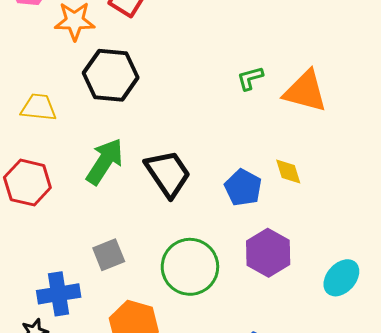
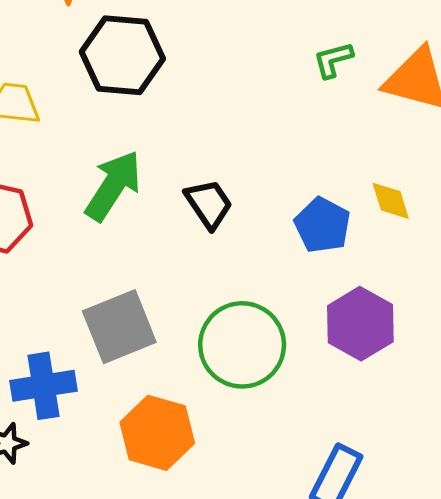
black trapezoid: (168, 174) -> (209, 204), size x0.7
gray square: (109, 255) -> (119, 327), size x1.5

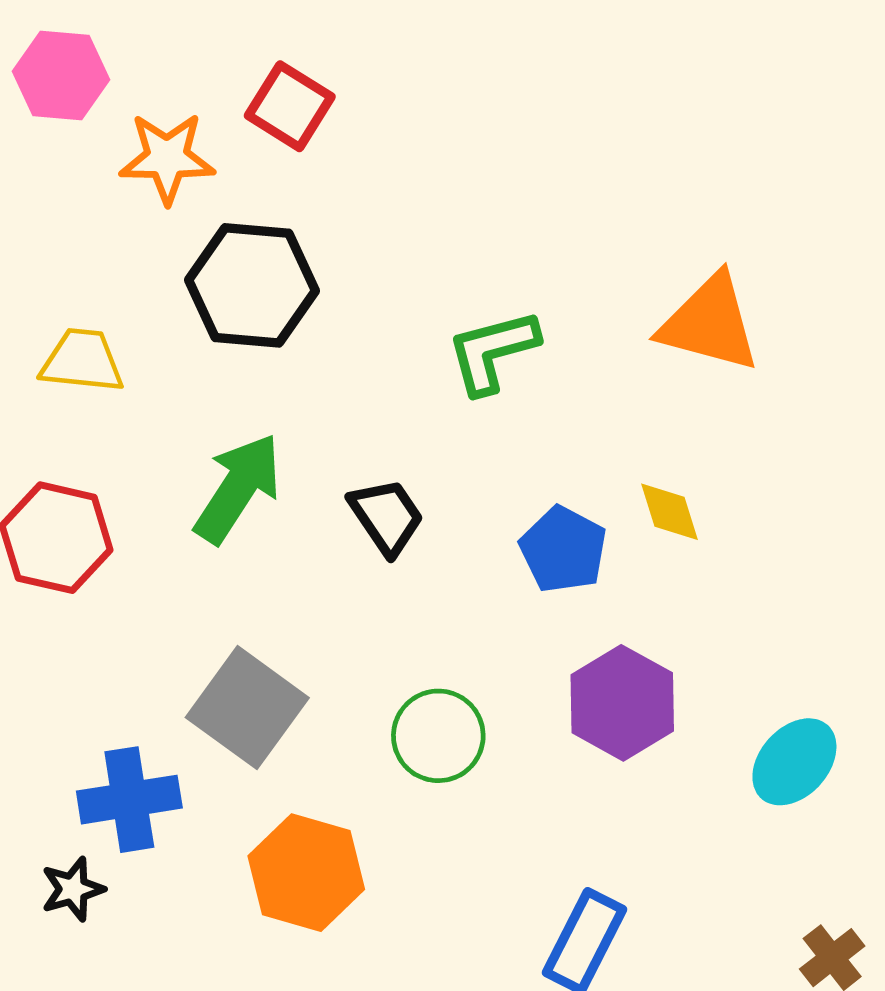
green L-shape: (333, 60) -> (493, 351), moved, size x1.5
gray square: (119, 327) -> (247, 708), turned -32
green circle: (242, 345) -> (438, 736), size x0.7

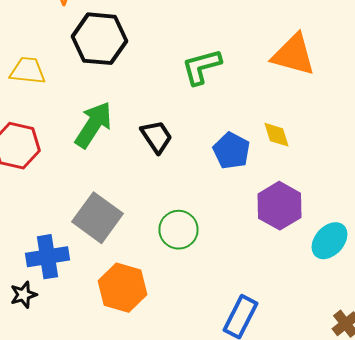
purple hexagon: (622, 703) -> (280, 206), moved

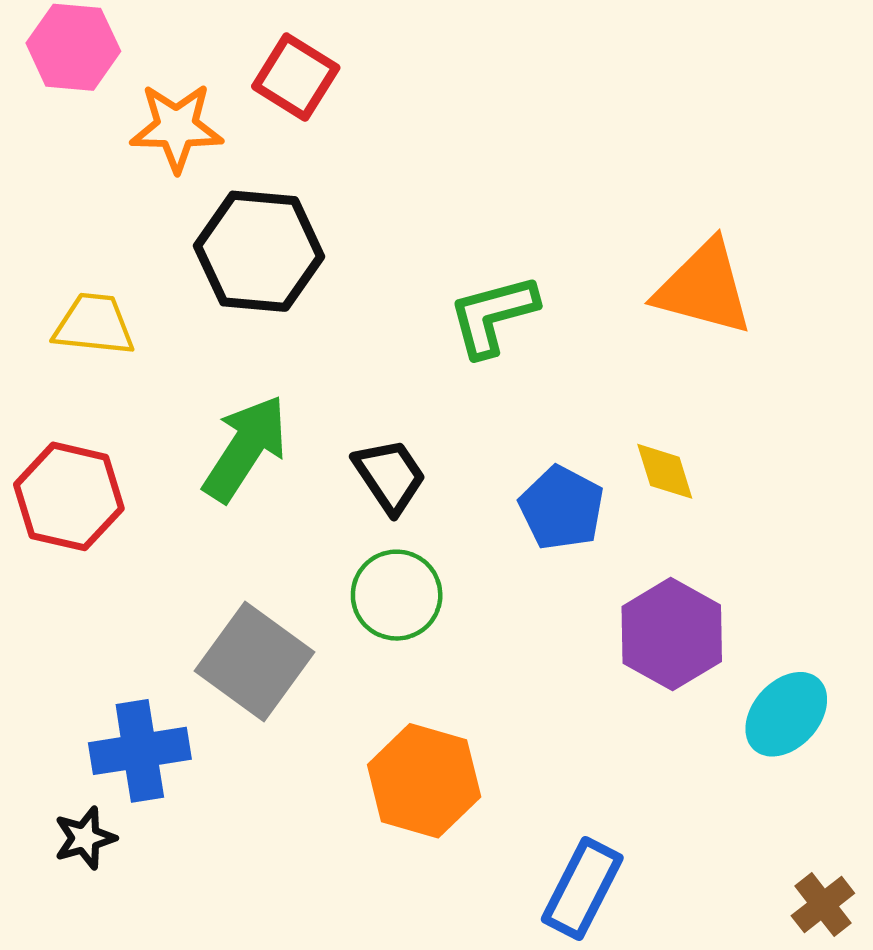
green circle: (178, 230) -> (397, 595), moved
orange hexagon: (122, 288) -> (424, 781), moved

